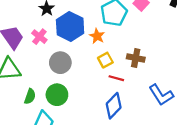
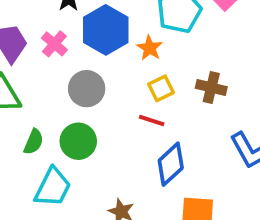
red line: (116, 78) -> (152, 120), moved

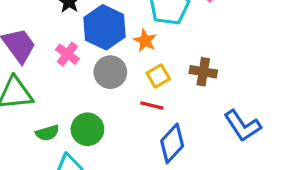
pink cross: (54, 44) -> (67, 54), moved
gray circle: (87, 89) -> (110, 72), moved
green semicircle: (34, 142) -> (47, 133), turned 55

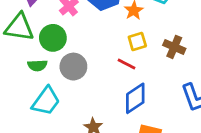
gray circle: (110, 72) -> (73, 67), moved
green circle: (87, 129) -> (53, 38), moved

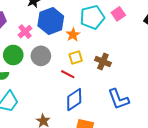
gray circle: (73, 67) -> (41, 56), moved

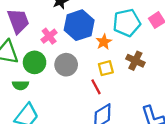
brown cross: (103, 61) -> (135, 61), moved
red line: (68, 74) -> (96, 87), turned 32

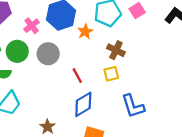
yellow square: (106, 68) -> (111, 74), moved

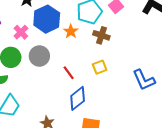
brown cross: (116, 50) -> (101, 35), moved
blue L-shape: (133, 106) -> (144, 80), moved

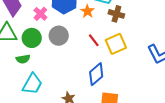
yellow square: (100, 67) -> (116, 44), size x1.5
red line: (69, 73) -> (94, 40), moved

